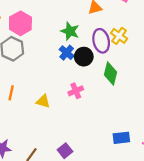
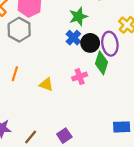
green star: (70, 31) -> (78, 17), turned 30
purple ellipse: (101, 41) -> (110, 44), moved
green diamond: (110, 73) -> (101, 63), moved

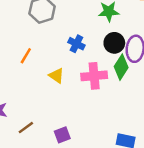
blue cross: (73, 38) -> (76, 44), moved, turned -32
pink cross: (80, 77) -> (94, 76), size x1.5

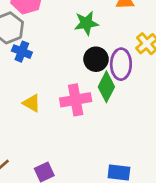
blue cross: (76, 44) -> (22, 52), moved

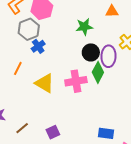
blue cross: (22, 52) -> (38, 46), turned 32
yellow triangle: (32, 103) -> (45, 83), size x1.5

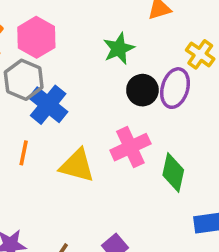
blue cross: (38, 46) -> (48, 105), size x1.5
purple ellipse: (109, 56) -> (175, 88), turned 30
green diamond: (98, 72) -> (173, 172), moved

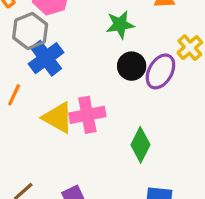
pink cross: (130, 147) -> (87, 115), moved

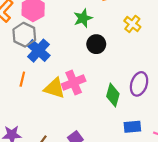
purple ellipse: (160, 71) -> (139, 84), moved

